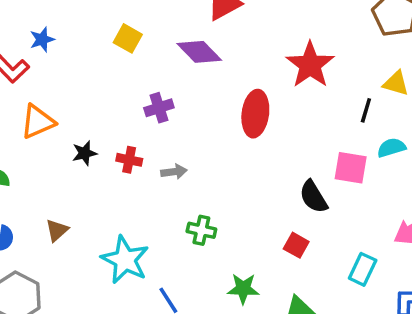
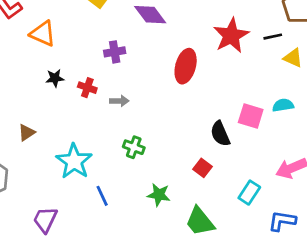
black line: (366, 110) -> (273, 37), moved, turned 54
orange triangle: (38, 122) -> (43, 34), moved, turned 40

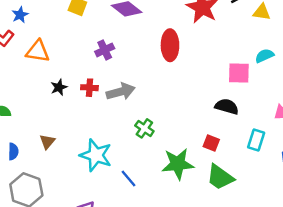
gray arrow: (119, 101) -> (121, 92), size x1.6
black semicircle: (220, 134) -> (227, 107), moved, turned 145
green cross: (134, 147) -> (144, 128), turned 30
red square: (203, 168) -> (211, 143), moved
green star: (159, 195) -> (178, 164), size x1.5

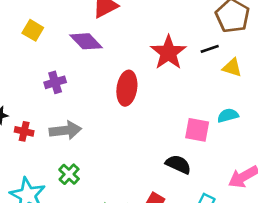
red cross: (89, 88) -> (24, 131), moved
green cross: (144, 128) -> (69, 174), moved

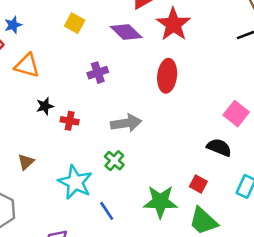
red star: (168, 53) -> (173, 24), moved
gray arrow: (65, 130) -> (126, 123), moved
pink square: (197, 130) -> (236, 114), turned 30

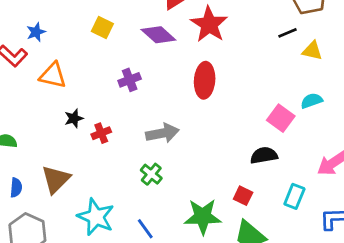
red cross: (70, 121) -> (101, 133), turned -30
black semicircle: (219, 147) -> (264, 155), turned -30
brown triangle: (26, 162) -> (56, 179), size x1.6
cyan star: (75, 182) -> (96, 217), moved

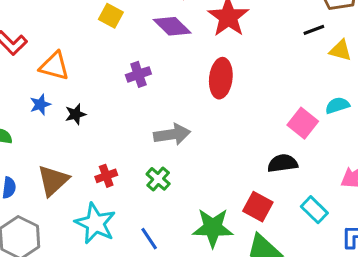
blue star: (36, 32) -> (40, 105), moved
red cross: (101, 133) -> (106, 176), moved
red square: (243, 196) -> (258, 207), size x1.4
cyan rectangle: (294, 196) -> (314, 210), turned -70

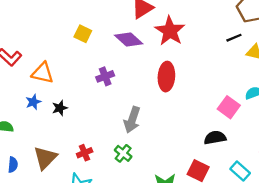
gray arrow: (172, 134) -> (132, 120), turned 120

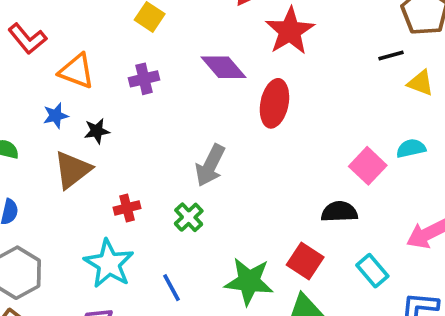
purple diamond: (129, 40) -> (224, 67), moved
purple cross: (105, 76) -> (144, 79), moved
brown triangle: (45, 158) -> (72, 170), moved

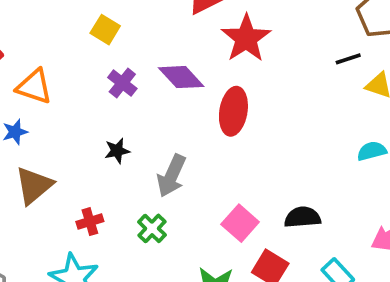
purple cross: (144, 79) -> (122, 83), moved, turned -36
black star: (97, 131) -> (117, 151), moved
pink square: (368, 166) -> (240, 223), moved

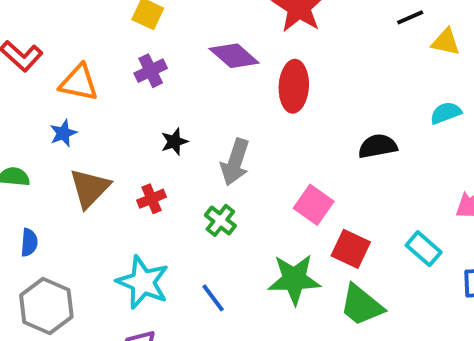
purple cross: (122, 83) -> (151, 71), moved, turned 32
black semicircle: (302, 217) -> (378, 146), moved
red cross: (90, 222) -> (152, 199), moved

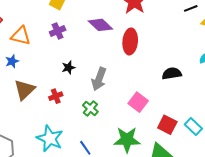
red square: (351, 249) -> (167, 125), moved

